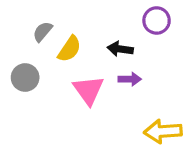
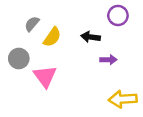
purple arrow: (130, 79) -> (108, 60), moved
pink triangle: (88, 90) -> (45, 76), moved

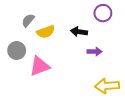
yellow semicircle: (52, 37) -> (46, 32), turned 36
pink triangle: (45, 76) -> (39, 66), turned 45

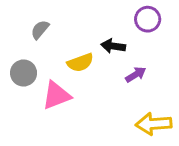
yellow semicircle: (46, 32) -> (80, 63), moved
purple arrow: (95, 52) -> (136, 74), turned -32

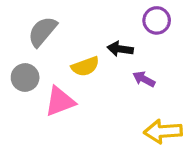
gray semicircle: (40, 30) -> (42, 32), size x1.5
purple arrow: (136, 74) -> (144, 79), turned -120

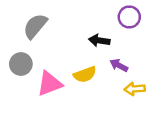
yellow semicircle: (85, 66) -> (85, 74), moved
yellow arrow: (163, 131) -> (135, 89), moved, size x0.7

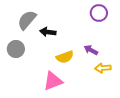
black arrow: (99, 40) -> (48, 32), moved
pink triangle: (50, 84) -> (53, 81), moved

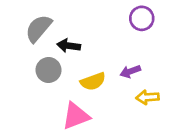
gray circle: (16, 49) -> (49, 70), moved
purple arrow: (91, 50) -> (130, 71), turned -48

